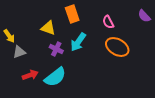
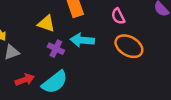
cyan arrow: (78, 42) -> (82, 40), turned 60

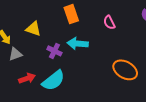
yellow triangle: (46, 23) -> (33, 29), moved
orange ellipse: (129, 46) -> (125, 70), moved

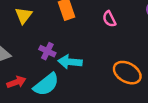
yellow triangle: (33, 29) -> (24, 15), moved, turned 49
cyan arrow: (78, 44) -> (70, 62), moved

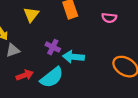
pink semicircle: (109, 19) -> (109, 18), turned -56

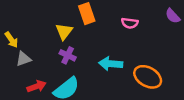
yellow triangle: (31, 15) -> (64, 31), moved
cyan arrow: (73, 57) -> (111, 64), moved

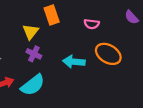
orange ellipse: (148, 77) -> (108, 54), moved

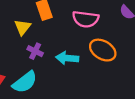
pink semicircle: (92, 24) -> (86, 19), size x1.6
purple cross: (34, 54) -> (35, 51), moved

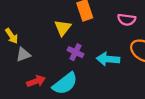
pink semicircle: (86, 19) -> (127, 20), size x0.7

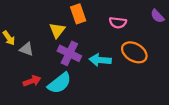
purple cross: (75, 52) -> (69, 53), size x1.5
gray triangle: (23, 54) -> (26, 49), moved, turned 40

